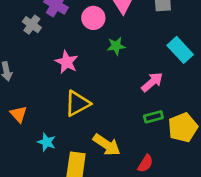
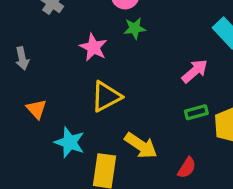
green star: (116, 46) -> (135, 28), moved
cyan star: (47, 142) -> (70, 142), size x1.4

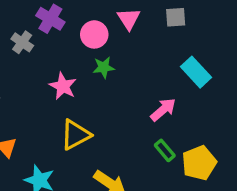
green rectangle: (196, 112) -> (165, 150), turned 65

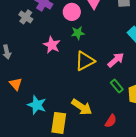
yellow triangle: (75, 135) -> (85, 61), moved

